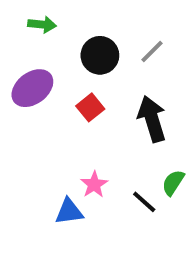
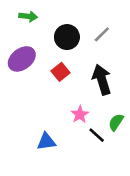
pink star: (94, 185) -> (80, 114), moved

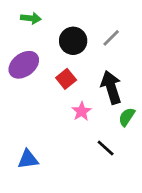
pink star: (80, 114) -> (82, 111), moved
green semicircle: (116, 122) -> (127, 117), moved
blue triangle: (46, 142) -> (28, 159), moved

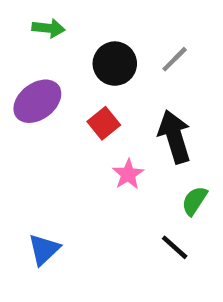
green semicircle: (127, 117) -> (194, 201), moved
black line: (106, 148) -> (175, 247), moved
blue triangle: (28, 159) -> (44, 249), turned -35

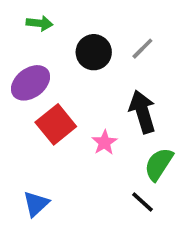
red square: (104, 123) -> (56, 124), moved, size x1.5
green semicircle: (194, 201) -> (159, 164), size x1.4

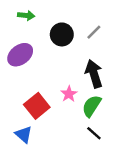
red square: (56, 124) -> (37, 106), moved
green semicircle: (159, 164) -> (92, 106), moved
blue triangle: (36, 204) -> (24, 134), turned -36

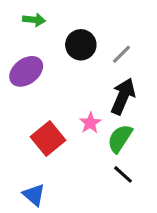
gray line: (94, 32) -> (121, 54), moved
black arrow: (94, 74) -> (123, 96), turned 40
blue triangle: (24, 134) -> (34, 195), moved

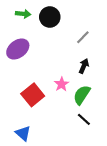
black circle: (81, 45) -> (50, 17), moved
black arrow: (123, 96) -> (84, 66), size x0.6

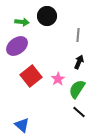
green arrow: (23, 14) -> (22, 22), moved
gray line: (83, 37) -> (78, 35), turned -40
red square: (33, 95) -> (31, 76), moved

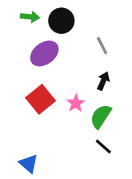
green arrow: (22, 22) -> (30, 17), moved
gray line: (78, 35) -> (102, 46), turned -32
purple ellipse: (17, 46) -> (44, 53), moved

